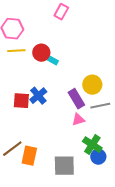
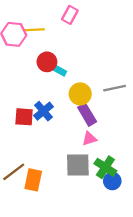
yellow line: (16, 51) -> (34, 30), moved
yellow circle: (92, 85) -> (80, 94), moved
gray line: (100, 106) -> (115, 88), moved
gray square: (64, 166) -> (78, 165), moved

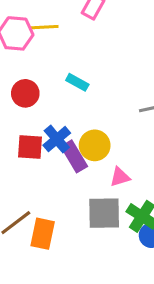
red circle: (47, 62) -> (25, 93), moved
yellow circle: (80, 94) -> (95, 145), moved
purple rectangle: (87, 115) -> (74, 156), moved

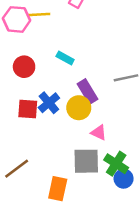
purple rectangle: (74, 156) -> (87, 92), moved
pink triangle: (120, 177) -> (99, 133), turned 42
orange rectangle: (43, 234) -> (58, 189), moved

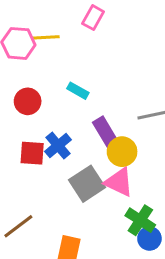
yellow circle: (79, 108) -> (122, 152), moved
pink triangle: (99, 133) -> (119, 182), size x1.5
gray square: (86, 161) -> (87, 184), moved, turned -32

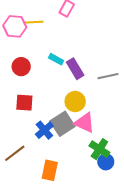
purple rectangle: (105, 132) -> (75, 69), moved
blue cross: (58, 146) -> (44, 130), moved
yellow circle: (122, 152) -> (75, 102), moved

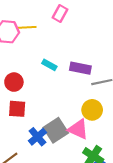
red circle: (21, 67) -> (14, 82), moved
purple rectangle: (75, 69) -> (80, 68), moved, turned -48
yellow circle: (75, 102) -> (92, 110), moved

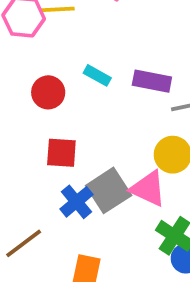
red circle: (14, 82) -> (48, 92), moved
red square: (17, 109) -> (61, 153), moved

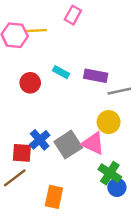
red square: (61, 153) -> (22, 153), moved
blue cross: (76, 202) -> (40, 140), moved

